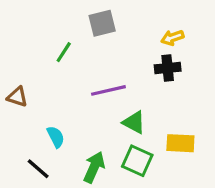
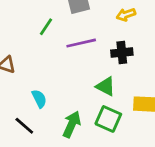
yellow arrow: (172, 38) -> (126, 15), moved
black cross: (168, 68) -> (122, 53), moved
purple line: (108, 90) -> (81, 43), moved

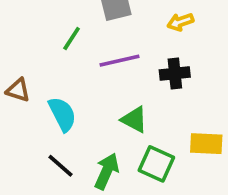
green triangle: (106, 86) -> (134, 120), moved
cyan semicircle: (39, 99) -> (62, 114), moved, size x1.4
black line: (24, 126) -> (61, 166), moved

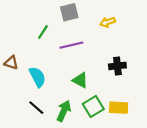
black cross: (175, 74) -> (117, 66), moved
yellow rectangle: (206, 144) -> (119, 108), moved
green square: (156, 164) -> (93, 106), turned 35

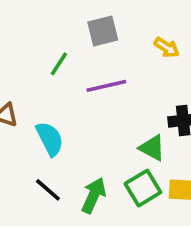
yellow arrow: (108, 22) -> (167, 47), turned -128
green triangle: (80, 80) -> (152, 148), moved

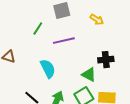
cyan semicircle: (50, 139) -> (48, 69), moved

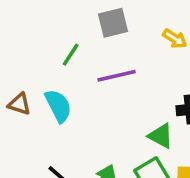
cyan semicircle: (48, 69) -> (58, 106), moved

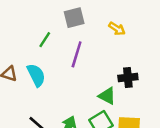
purple line: (117, 76) -> (77, 54), turned -60

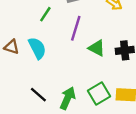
green triangle: (107, 96) -> (97, 48), moved

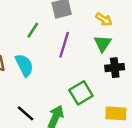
green triangle: (97, 48) -> (103, 43), moved, turned 36
green square: (99, 94) -> (81, 93), moved

